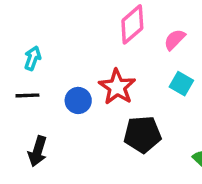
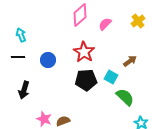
cyan arrow: (33, 58) -> (21, 35), turned -40
cyan square: (181, 84) -> (111, 77), moved
red star: (117, 87) -> (84, 52), moved

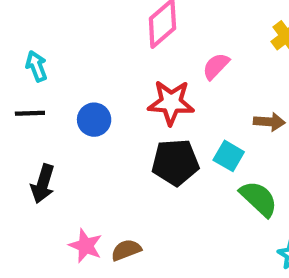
pink semicircle: (105, 24) -> (216, 66), moved
red star: (84, 52) -> (171, 103), turned -30
brown arrow: (130, 61) -> (269, 122), turned 40

